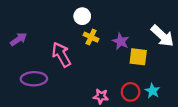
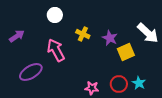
white circle: (82, 16) -> (55, 15), moved
yellow square: (138, 57) -> (126, 52), turned -30
purple ellipse: (34, 79) -> (31, 72), turned -30

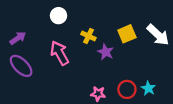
purple star: (110, 38) -> (106, 52), moved
yellow square: (126, 52) -> (127, 34), moved
purple ellipse: (31, 72) -> (21, 66), moved, turned 75

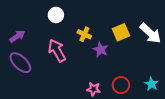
cyan star: (148, 88) -> (151, 84), moved

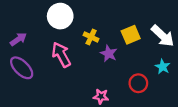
white circle: (56, 15) -> (60, 16), size x1.5
cyan star: (151, 84) -> (163, 67), moved
red circle: (121, 85) -> (138, 83), moved

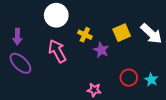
purple arrow: (18, 39) -> (17, 37), turned 126
cyan star: (163, 67) -> (151, 80), moved

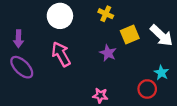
yellow cross: (85, 35) -> (106, 14), moved
red circle: (129, 78) -> (147, 89), moved
cyan star: (151, 80) -> (161, 73), moved

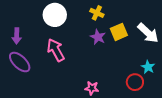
purple star: (108, 53) -> (98, 37), moved

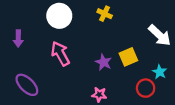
yellow square: (119, 32) -> (128, 57), moved
purple star: (98, 37) -> (103, 62), moved
purple ellipse: (20, 62) -> (27, 85), moved

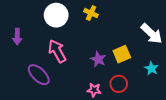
yellow cross: (105, 14) -> (91, 13), moved
purple ellipse: (27, 85) -> (39, 75), moved
red circle: (146, 88) -> (119, 84), moved

